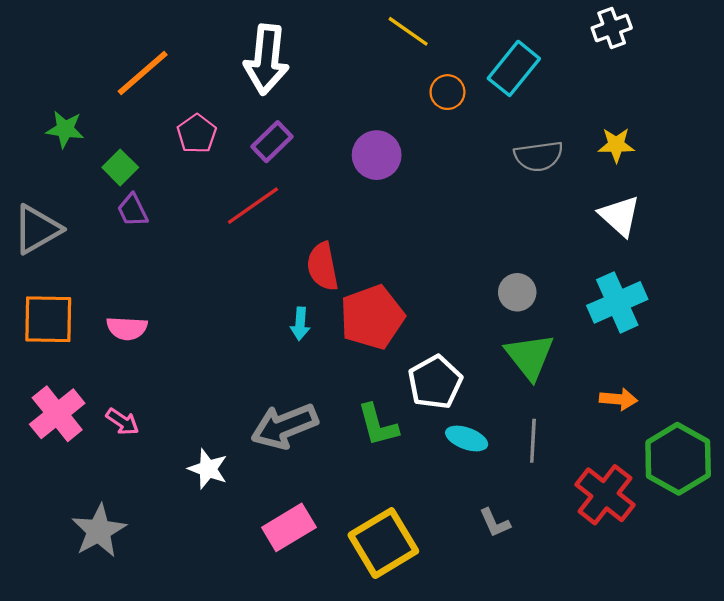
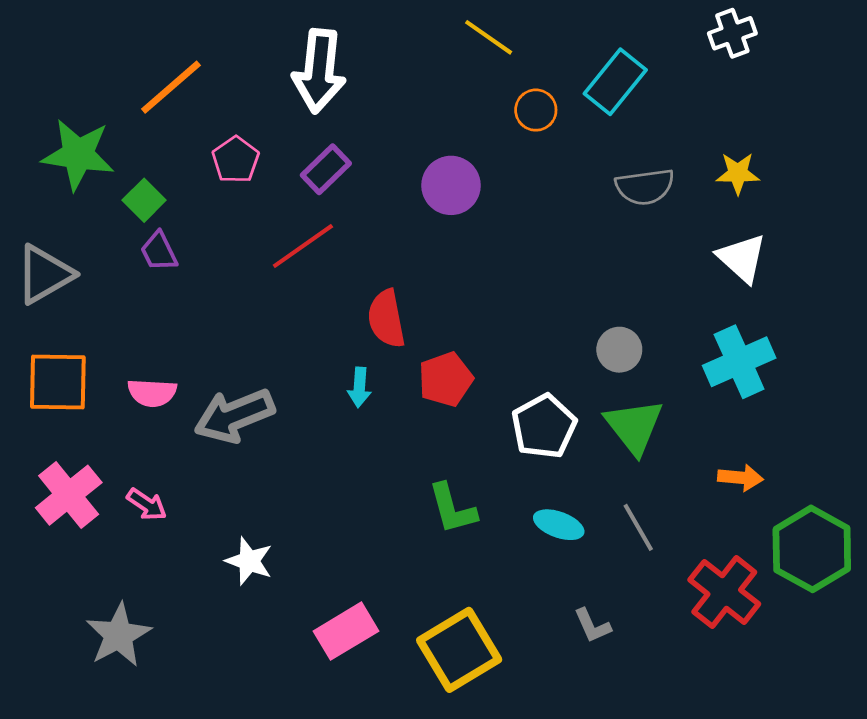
green star: (65, 129) -> (78, 154), size x1.6
red pentagon: (372, 317) -> (446, 379), size x0.7
white pentagon: (435, 382) -> (544, 426), moved
gray arrow: (284, 426) -> (234, 416), moved
gray line: (533, 441) -> (638, 527), turned -33

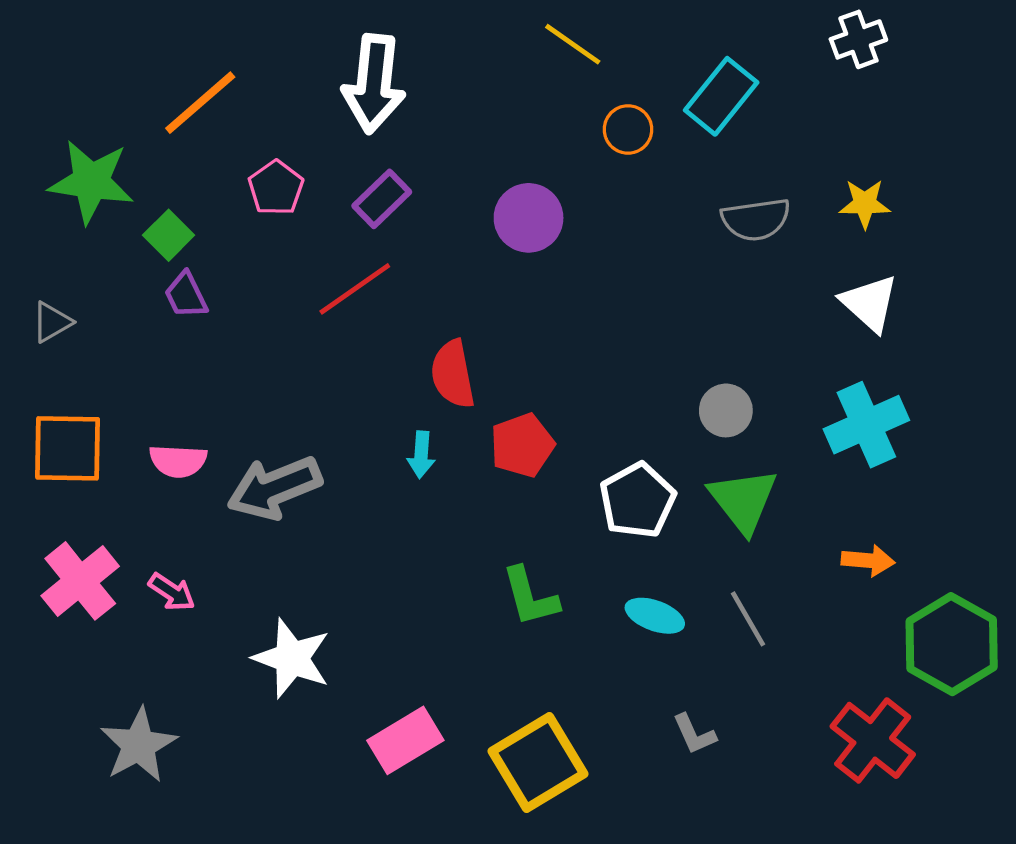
gray triangle: (44, 274) -> (52, 322), size x0.6
white star: (249, 561) -> (292, 658), size x1.4
red cross: (724, 592) -> (873, 740), moved

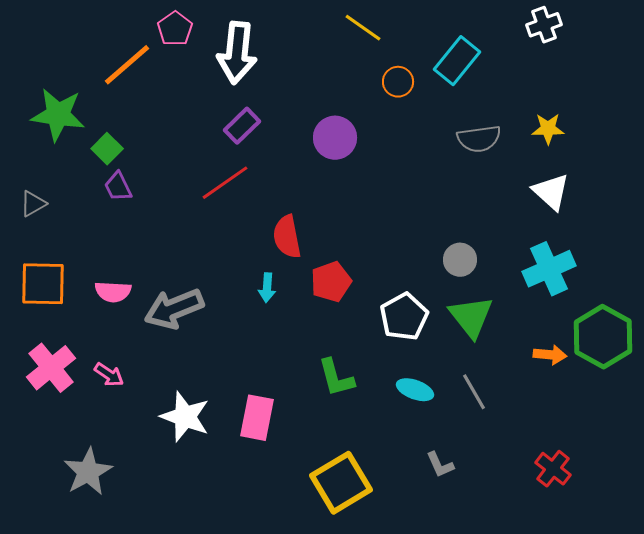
pink pentagon: (276, 188) -> (175, 29), moved
green hexagon: (952, 644) -> (603, 337), moved
pink rectangle: (405, 740) -> (257, 418), moved, turned -48
red cross: (873, 740) -> (553, 469), size x0.7

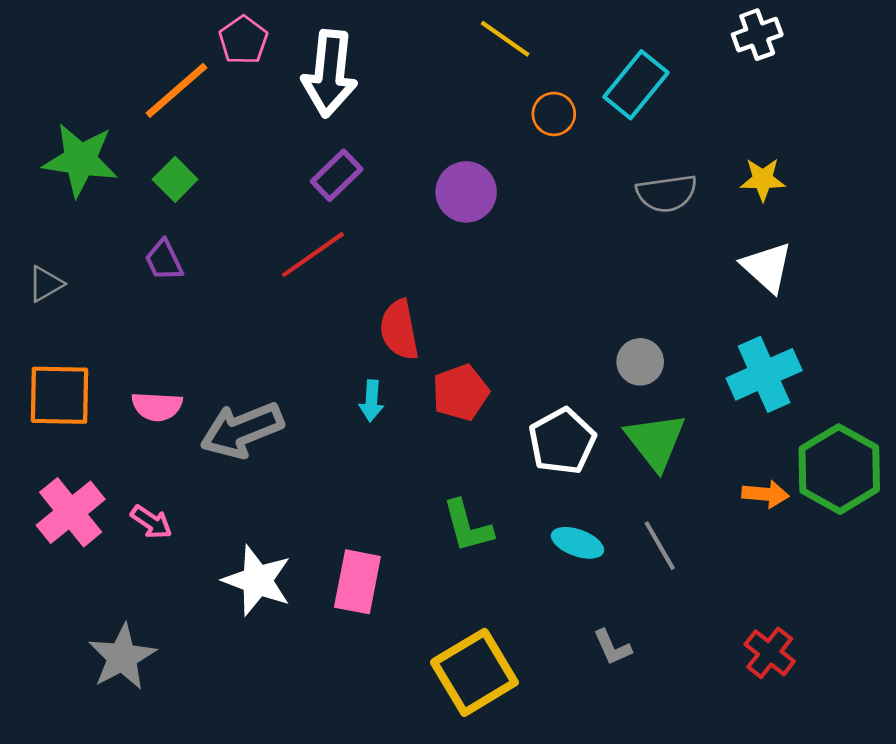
green square: (107, 149) -> (175, 179), moved

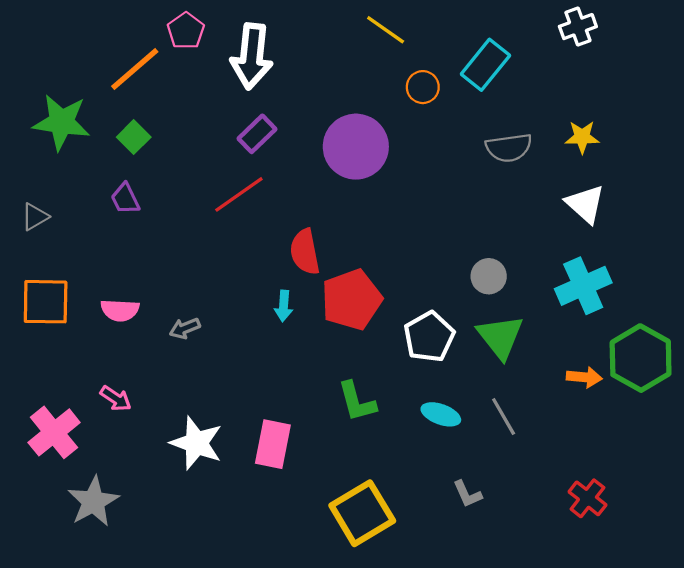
purple circle: (466, 192) -> (356, 147), size x1.4
red pentagon: (461, 392) -> (352, 300), size x1.4
gray arrow: (242, 430) -> (185, 328), size x0.5
pink cross: (71, 512) -> (54, 432), moved

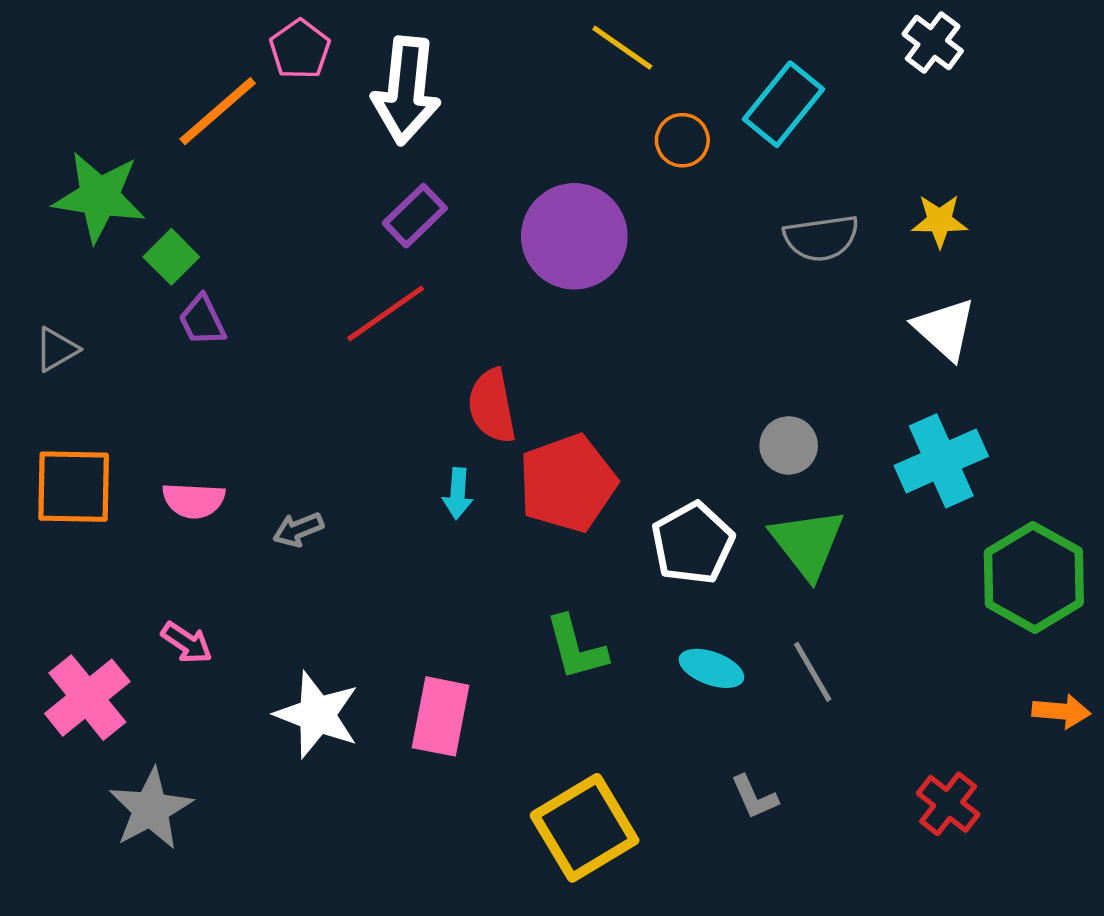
white cross: (578, 27) -> (933, 42), turned -33
green square: (134, 137) -> (171, 257), moved
orange arrow: (584, 377) -> (1061, 711), moved

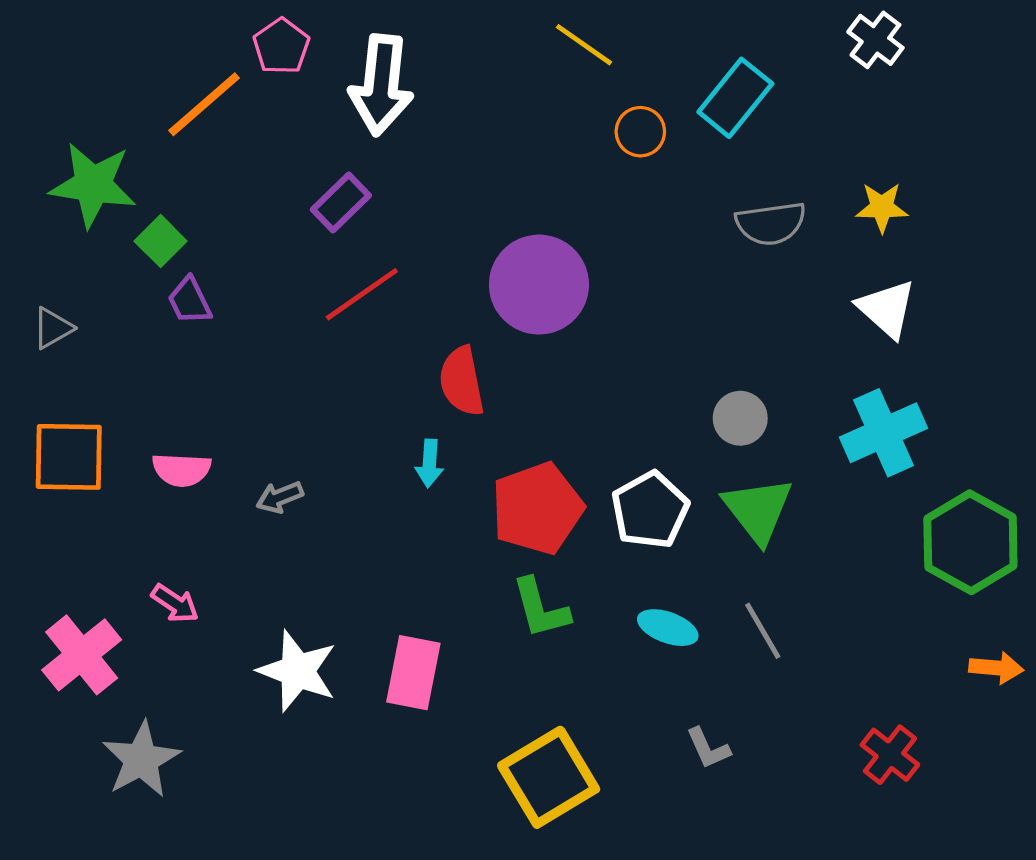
purple rectangle: (415, 216) -> (341, 202), moved
purple circle: (574, 236) -> (539, 285), moved
red pentagon: (567, 483) -> (537, 508), moved

